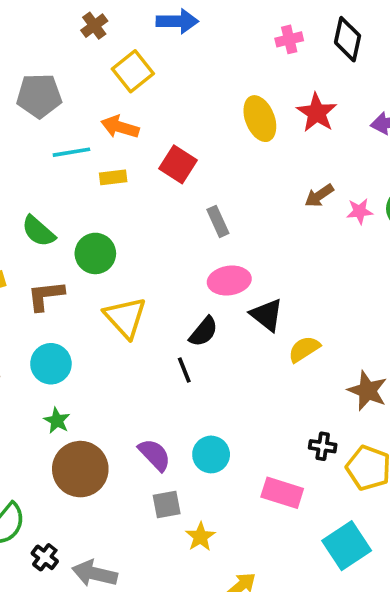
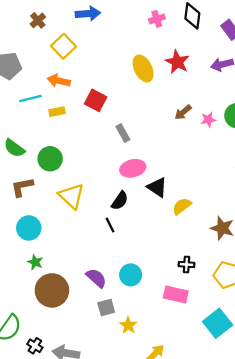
black cross: (323, 446) -> (186, 264), moved

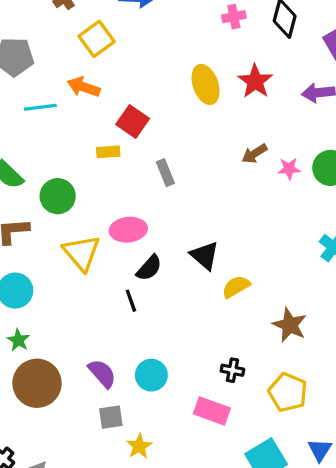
yellow rectangle: (57, 112) -> (108, 152), moved
pink ellipse: (133, 168) -> (128, 230), moved

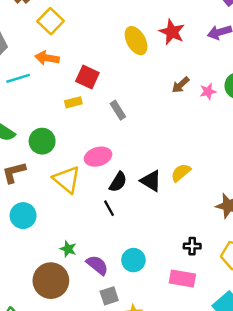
black triangle: (205, 256) -> (151, 181), moved
yellow semicircle: (236, 287) -> (181, 173), moved
green star: (18, 340) -> (68, 249), moved

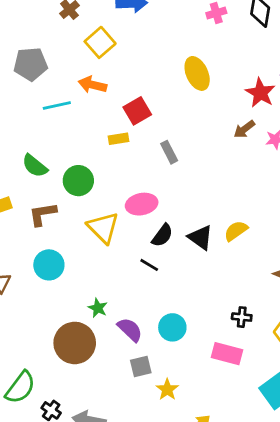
red star: (172, 32) -> (260, 93), moved
red square: (87, 77) -> (137, 111), turned 30
black line: (109, 208) -> (149, 265), turned -35

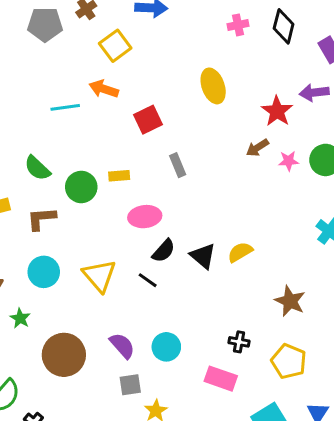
gray pentagon: (31, 64) -> (45, 24), moved
yellow rectangle: (118, 139) -> (119, 176), moved
yellow triangle: (103, 228) -> (99, 276), moved
green star: (98, 308) -> (20, 318), moved

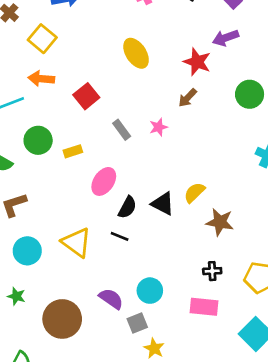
pink star: (289, 161) -> (159, 127), moved
green circle: (81, 187) -> (38, 140), moved
pink ellipse: (145, 217) -> (104, 181), turned -36
brown star: (290, 301) -> (220, 222), moved
gray square: (130, 385) -> (137, 323), moved

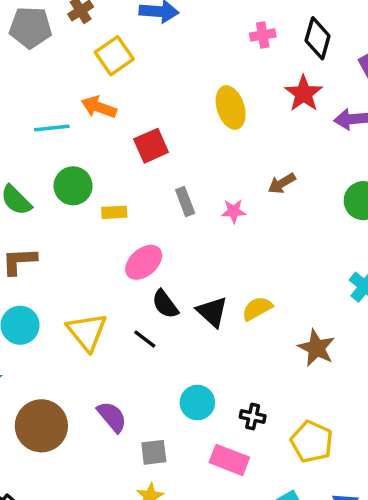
red star: (197, 62) -> (304, 93), moved
black semicircle: (127, 207) -> (165, 304), turned 100
brown star: (220, 222) -> (316, 348), moved
cyan circle: (150, 291) -> (197, 403), moved
gray square: (137, 323) -> (154, 452), moved

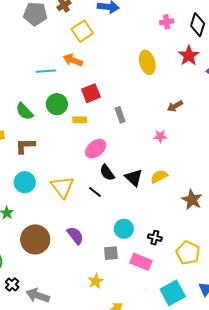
red square: (151, 146) -> (91, 93), moved
pink star: (234, 211) -> (160, 136), moved
gray square: (154, 452) -> (111, 253), moved

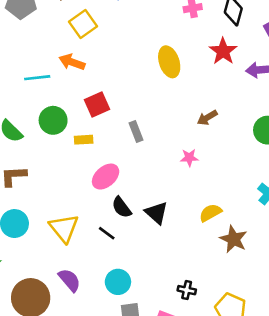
yellow semicircle: (159, 176) -> (210, 213), moved
cyan circle: (124, 229) -> (118, 282), moved
purple semicircle: (75, 235) -> (70, 280), moved

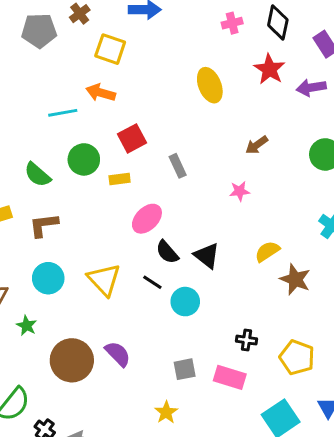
yellow square: (83, 24) -> (110, 49), turned -32
purple semicircle: (70, 280) -> (118, 354), moved
cyan circle: (118, 282) -> (185, 302), moved

